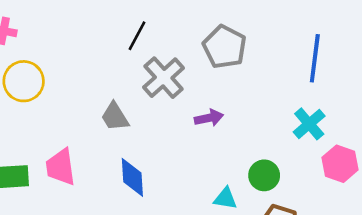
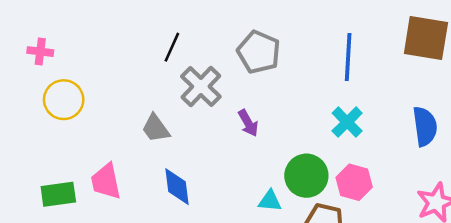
purple arrow: (209, 118) -> (248, 123), turned 76
pink hexagon: (340, 164) -> (354, 182), moved
green circle: (264, 175) -> (306, 176), size x1.4

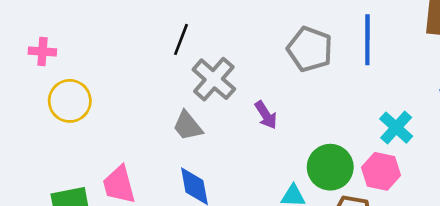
gray pentagon: (259, 52) -> (310, 49), moved
cyan cross: (347, 122) -> (396, 128), moved
gray trapezoid: (156, 128) -> (188, 126), moved

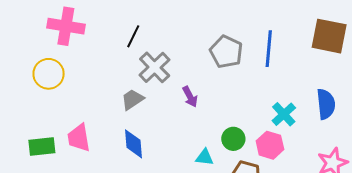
pink cross: (42, 51) -> (66, 26), moved, size x1.8
gray trapezoid: (188, 126) -> (133, 100), turned 90
green circle: (330, 167) -> (233, 139), size x0.7

